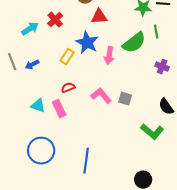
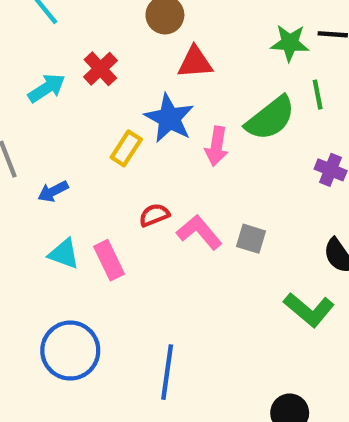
blue arrow: (32, 65) -> (53, 191), moved
red semicircle: (68, 88) -> (154, 215), moved

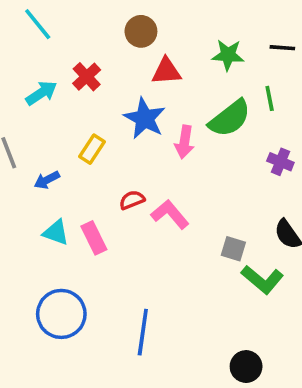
green star: (290, 43) -> (228, 55), moved
yellow rectangle: (126, 148) -> (92, 149), moved
gray square: (251, 239) -> (233, 249), moved

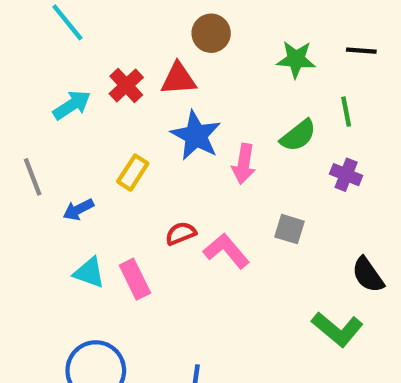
brown circle: (141, 31) -> (211, 33), moved
red triangle: (166, 71) -> (178, 79), moved
green semicircle: (230, 118) -> (298, 136), size x0.7
purple cross: (280, 162) -> (346, 175), moved
gray square: (233, 249) -> (289, 229), moved

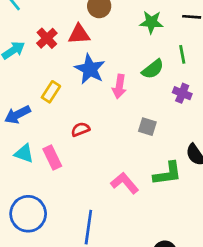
blue arrow: (78, 210) -> (17, 115), size x1.4
pink L-shape: (226, 251) -> (125, 183), moved
green L-shape: (337, 329) -> (167, 174), moved, turned -48

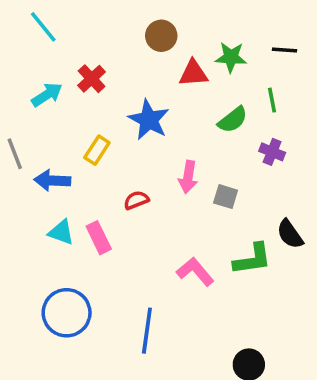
red triangle: (79, 34) -> (193, 73), moved
pink arrow: (119, 86) -> (188, 177), moved
blue arrow: (17, 115) -> (52, 180), turned 30

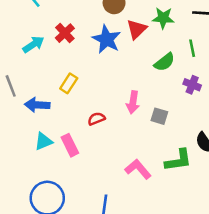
red triangle: (193, 73) -> (137, 29), turned -40
blue star: (149, 120) -> (106, 39), moved
cyan triangle: (61, 232) -> (43, 141), turned -42

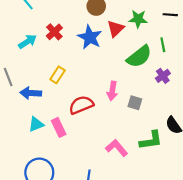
green semicircle: (164, 62) -> (139, 57), size x1.4
purple cross: (192, 85) -> (163, 76), turned 32
red semicircle: (96, 119) -> (81, 105), size x1.6

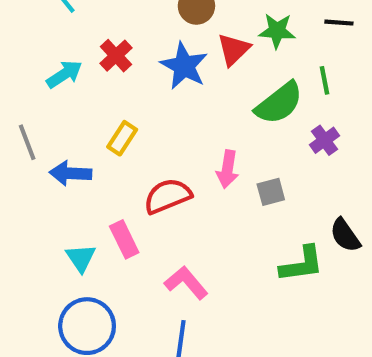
gray square: (135, 103) -> (271, 192), turned -32
cyan triangle: (36, 124) -> (81, 258), moved, turned -42
pink L-shape: (117, 148) -> (186, 283), moved

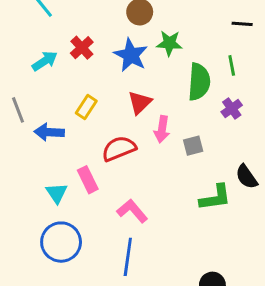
green star: (277, 31) -> (169, 43), moved
red triangle: (234, 49) -> (140, 103), moved
green semicircle: (279, 103) -> (199, 82), turned -48

